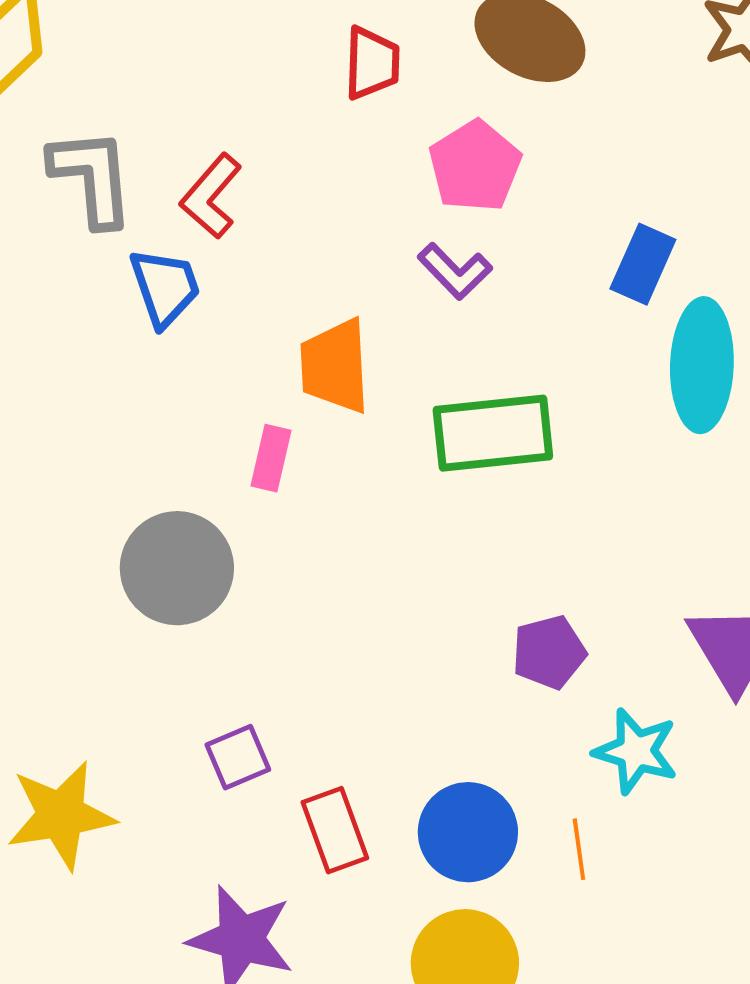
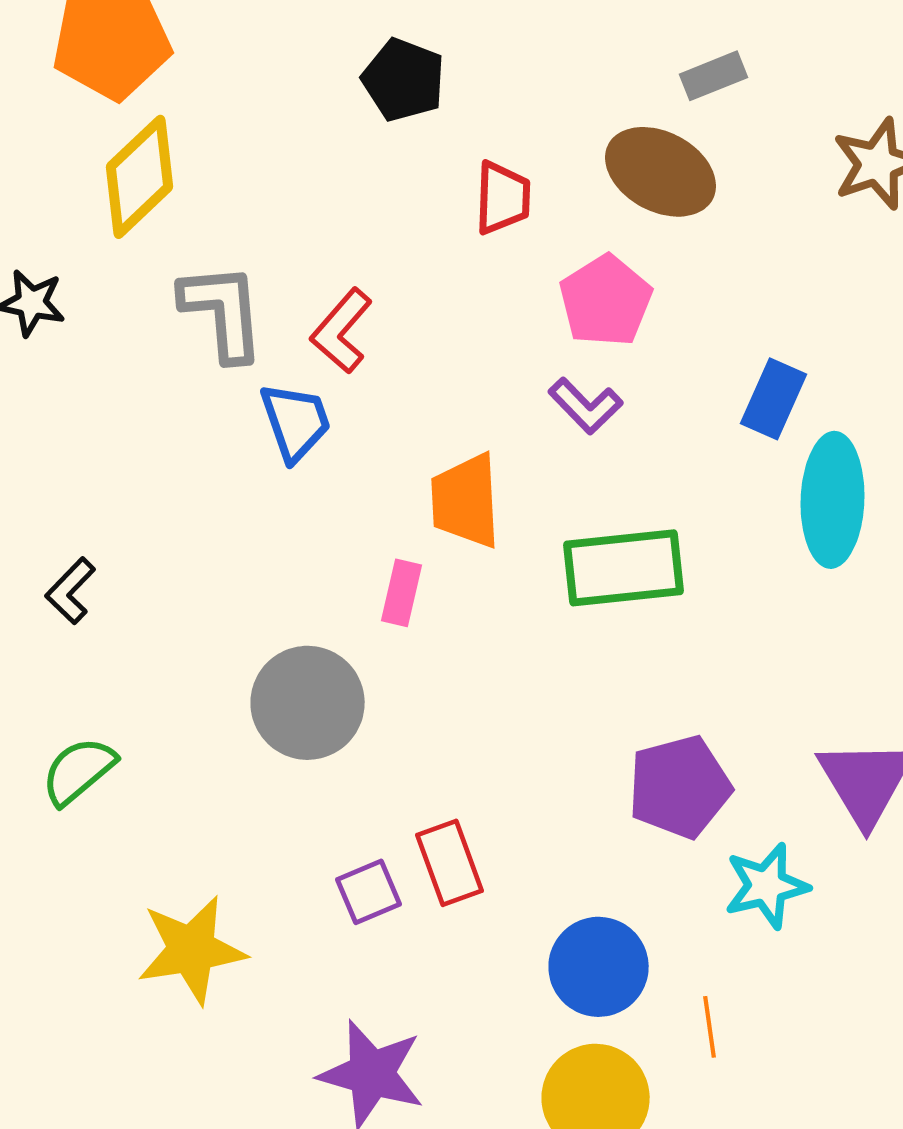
purple pentagon: (549, 652) -> (680, 787), size x1.4
cyan star: (636, 751) -> (767, 886), turned -30
red rectangle: (335, 830) -> (450, 863), moved
orange line: (579, 849) -> (710, 1027), moved

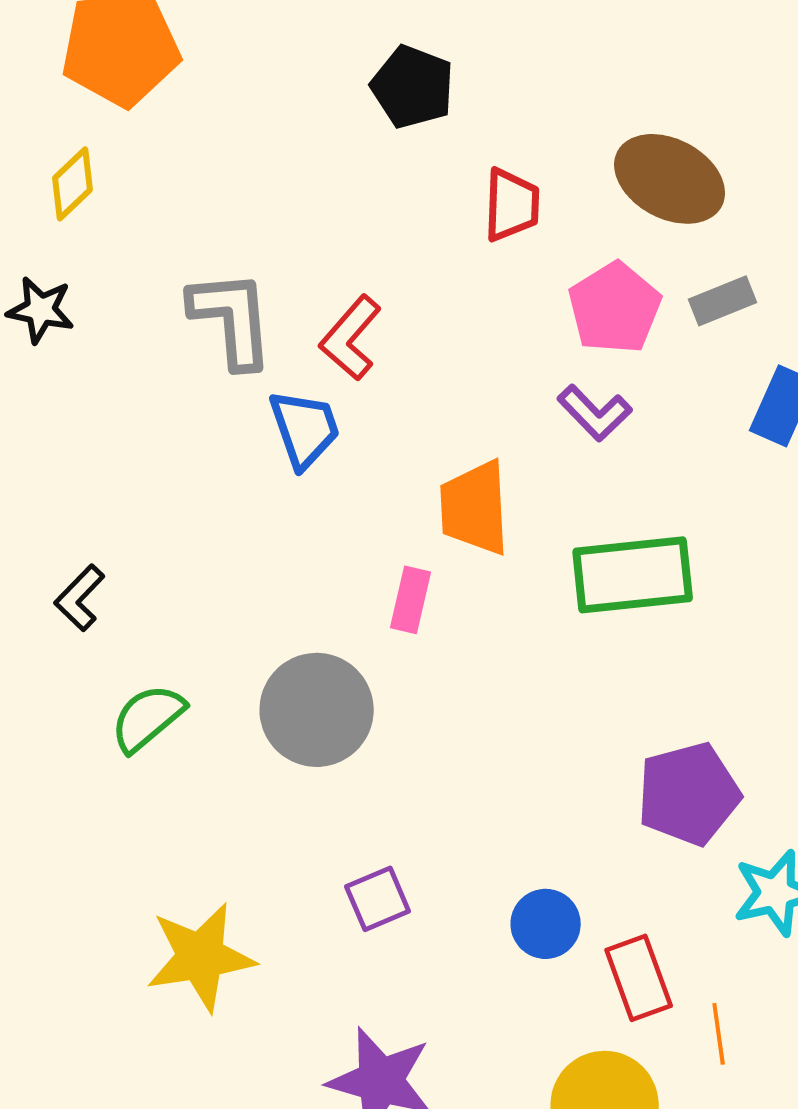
gray rectangle: (714, 76) -> (723, 301), moved
yellow diamond: (140, 177) -> (73, 184), moved, size x0.6
green semicircle: (79, 771) -> (148, 718), moved
red rectangle: (450, 863) -> (639, 978), moved
blue circle: (599, 967) -> (546, 924), moved, size x0.7

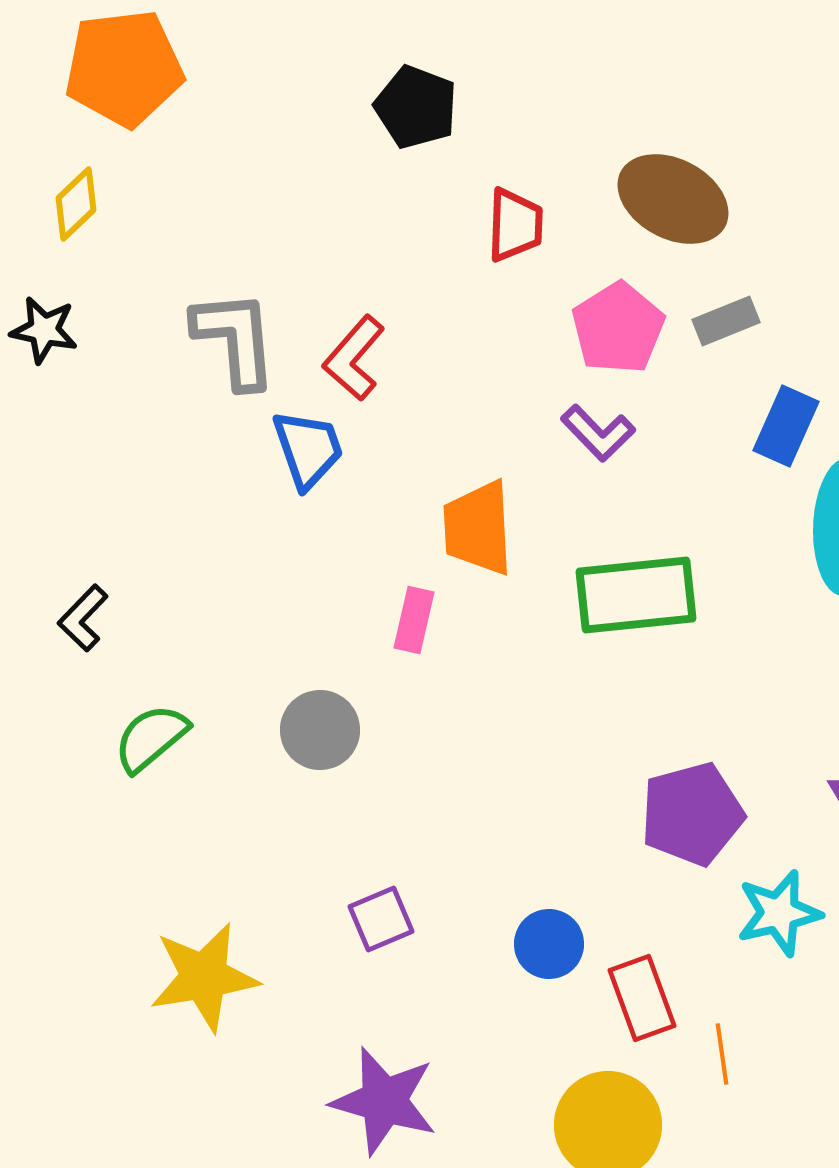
gray circle: (317, 710) -> (320, 730), size x0.7

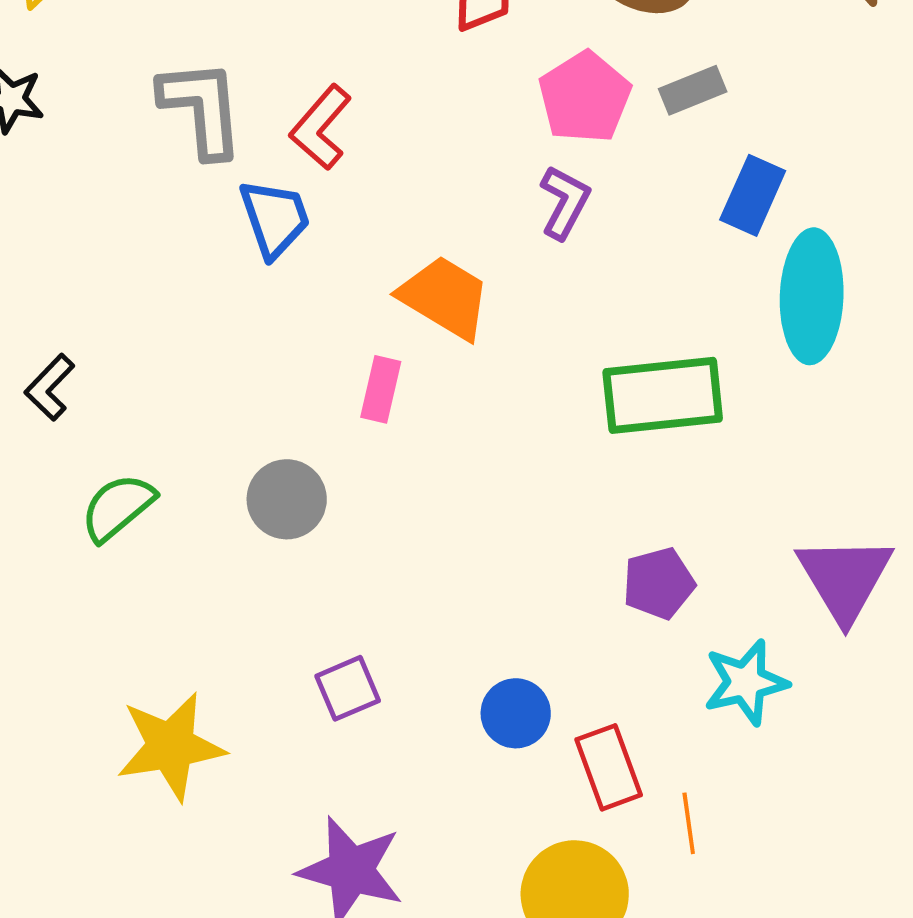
purple L-shape: (598, 433) -> (565, 202), turned -108
orange trapezoid: (478, 528) -> (445, 297), turned 124
green rectangle: (636, 595) -> (663, 395), moved
purple pentagon: (692, 814) -> (659, 583), size x0.7

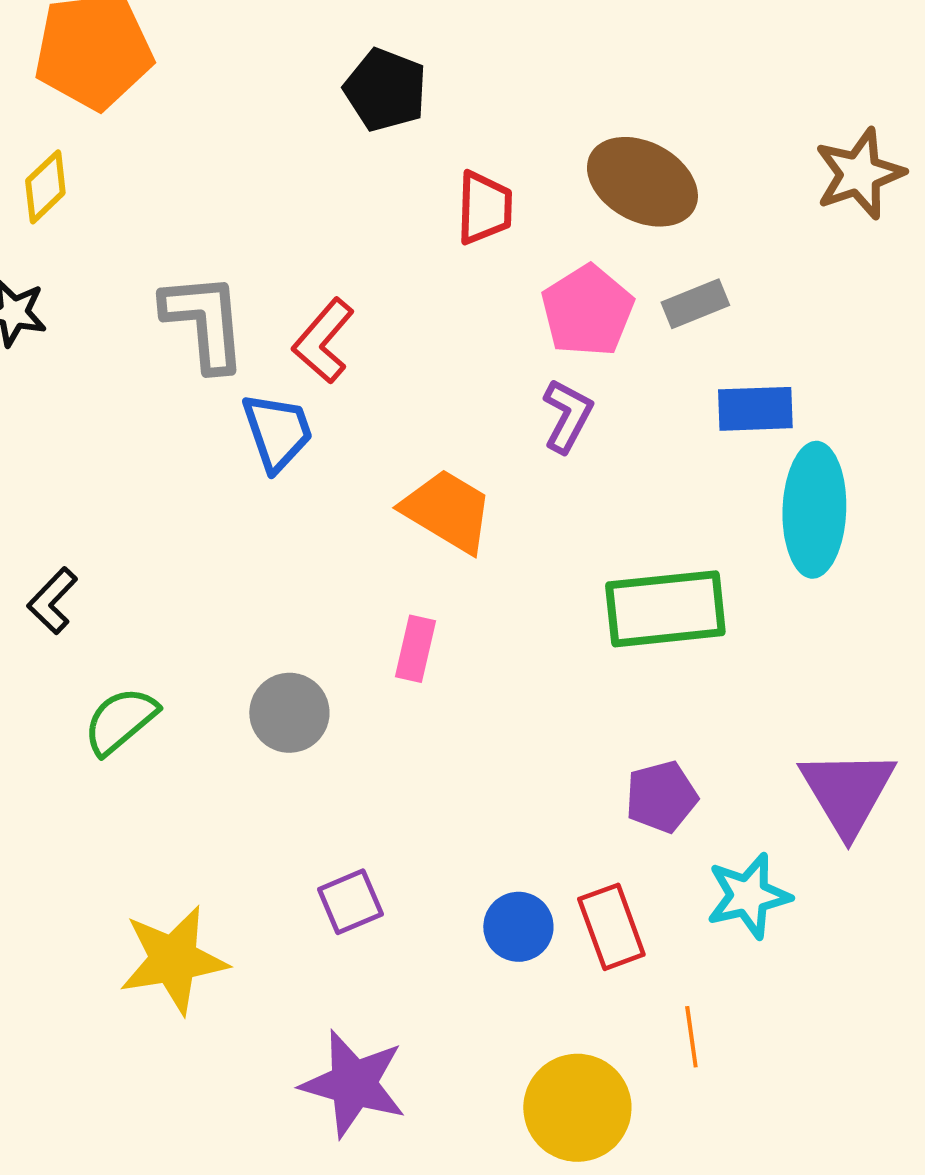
blue rectangle: (753, 195) -> (755, 409), turned 64
pink rectangle: (381, 389) -> (415, 649), moved
red rectangle: (609, 767) -> (611, 927), moved

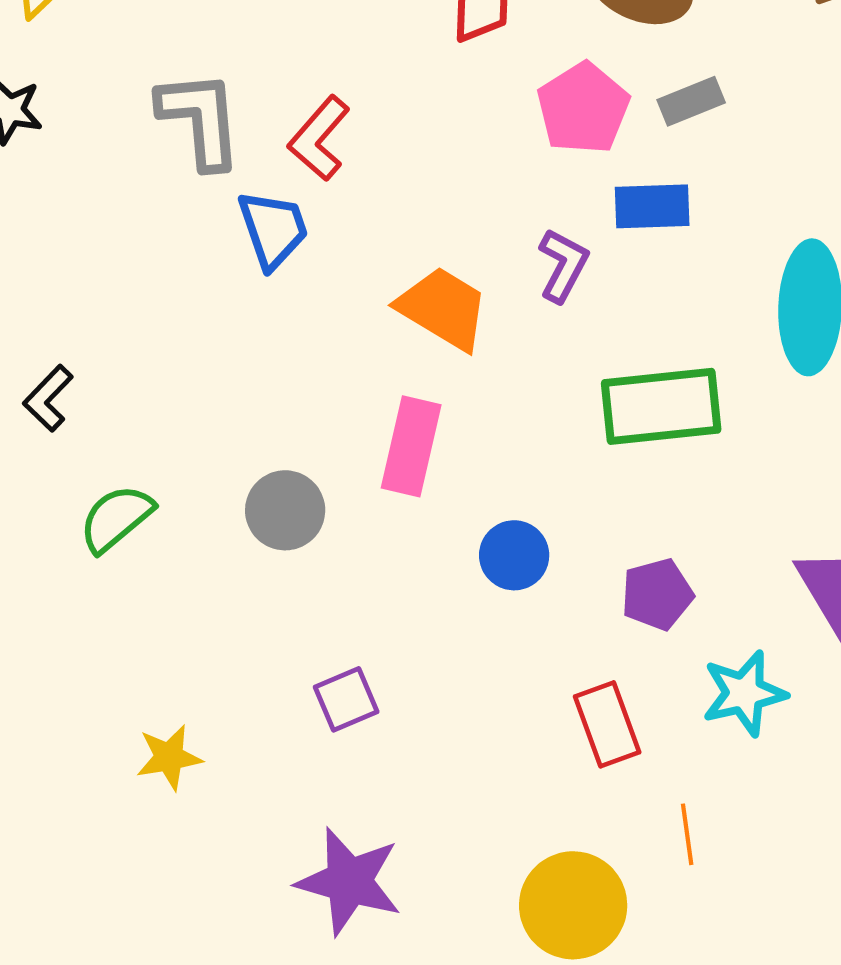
blue rectangle: (755, 409) -> (652, 206), moved
purple L-shape: (567, 416) -> (563, 265), moved
pink rectangle: (415, 649) -> (411, 446), size x1.5
blue circle: (518, 927) -> (514, 555), moved
yellow star: (173, 960) -> (169, 757), size x0.6

